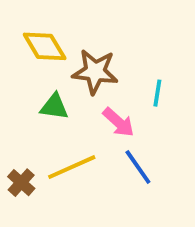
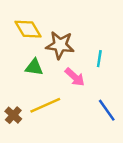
blue line: (138, 167) -> (107, 110), moved

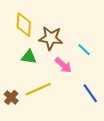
yellow diamond: (28, 29) -> (24, 25), turned 35
cyan line: (99, 59) -> (84, 50), turned -56

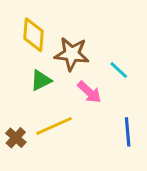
green triangle: (29, 57) -> (41, 80), turned -35
blue line: (90, 93) -> (128, 132), turned 30

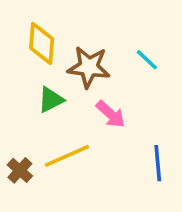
cyan line: (119, 70) -> (147, 60), moved

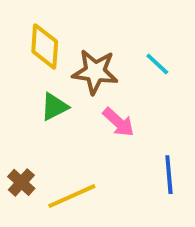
yellow line: (67, 156) -> (72, 196), moved

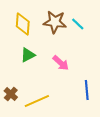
cyan line: (157, 64) -> (78, 24), moved
brown star: (95, 72) -> (55, 22), moved

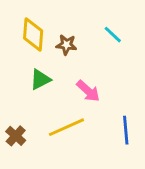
brown star: (55, 22) -> (66, 45), moved, size x0.6
yellow line: (37, 101) -> (66, 127), moved

